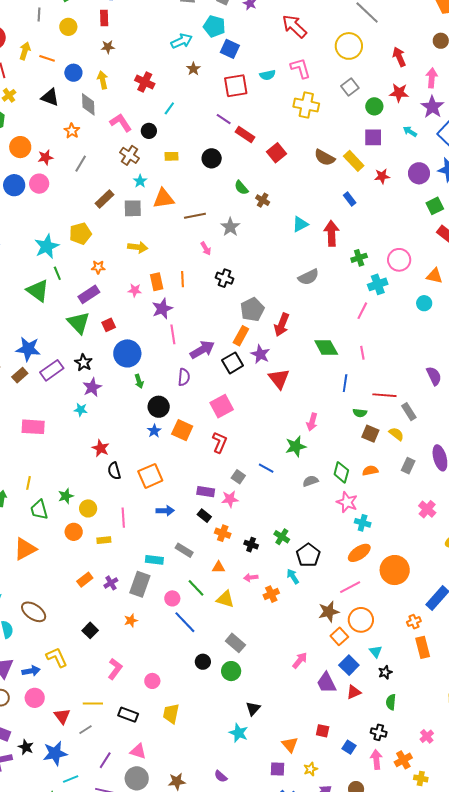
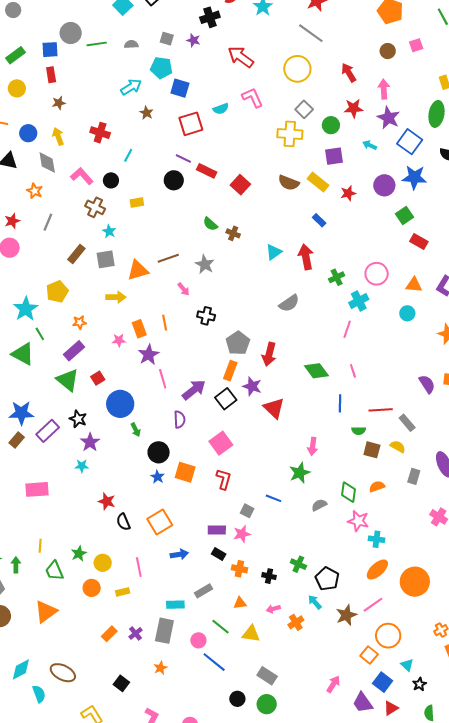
yellow cross: (306, 105) -> (290, 134), moved
black circle: (212, 158) -> (174, 180), moved
orange triangle: (164, 199) -> (138, 270), moved
gray rectangle: (184, 550) -> (204, 591), turned -54
brown star: (329, 612) -> (346, 615), moved

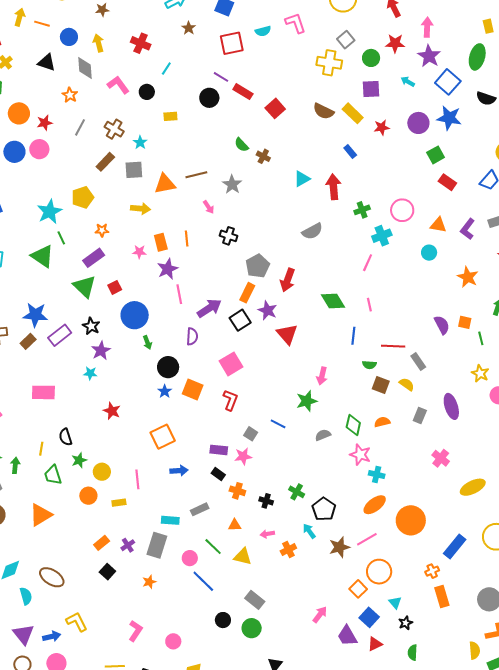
brown cross: (95, 207) -> (114, 129), moved
black semicircle: (123, 522) -> (65, 437), moved
black square: (121, 683) -> (107, 572), moved

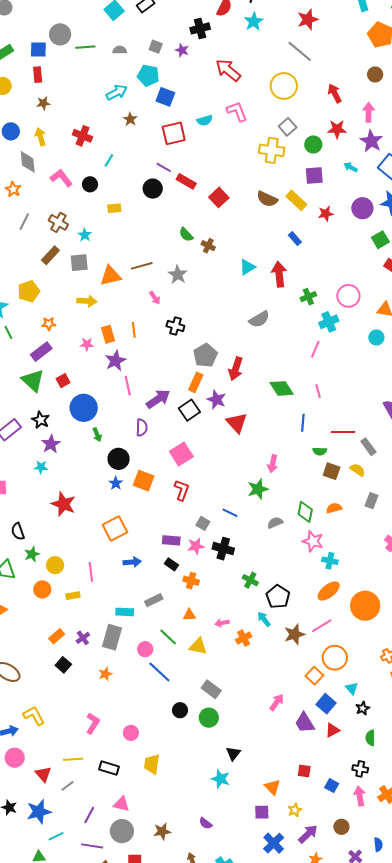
red star: (112, 411) -> (63, 504), size x1.4
black cross: (266, 501) -> (223, 549), moved, size x1.5

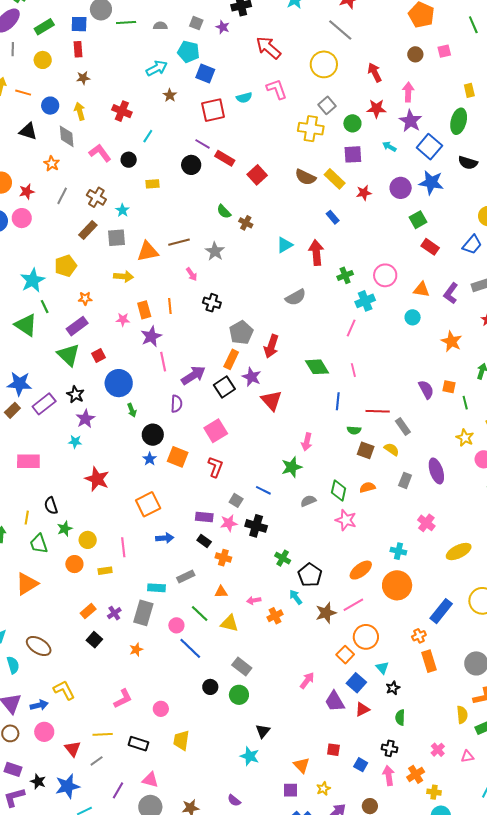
cyan cross: (330, 561) -> (398, 551), moved
pink L-shape: (93, 723) -> (123, 699), turned 30

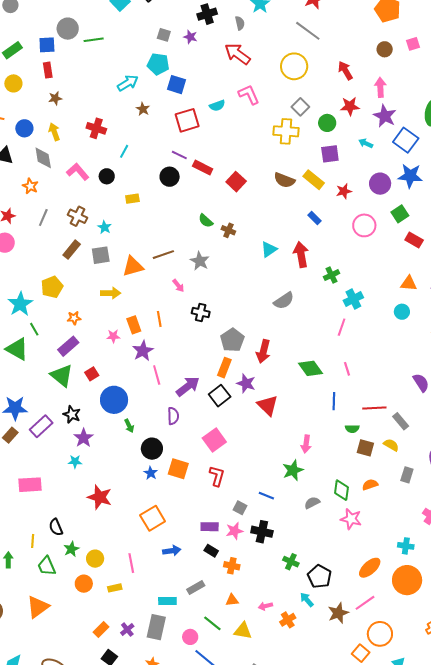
gray semicircle: (160, 26) -> (240, 23), moved, turned 80
pink circle: (385, 275) -> (364, 225), moved

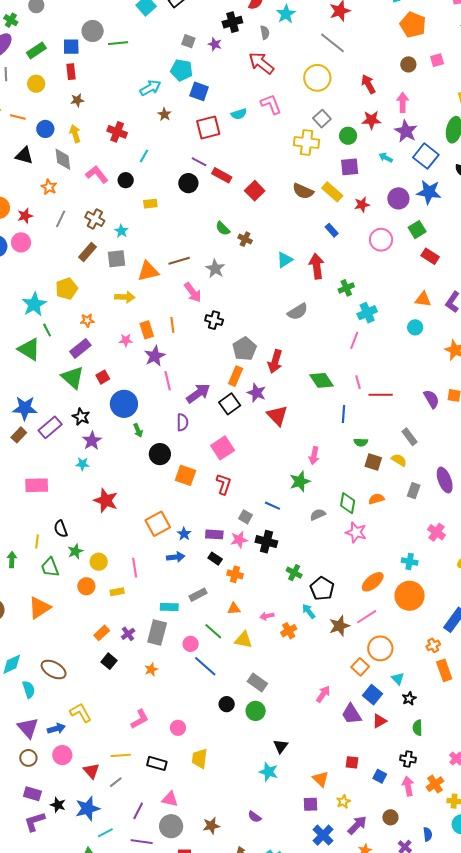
pink arrow: (178, 286) -> (193, 292), size x1.5
red line: (374, 408) -> (381, 395), moved
blue star: (151, 473) -> (184, 534), moved

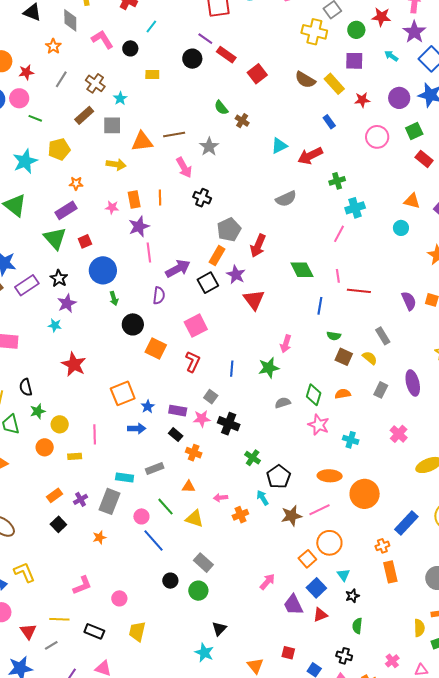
red arrow: (317, 266) -> (310, 156), turned -115
green line: (47, 330) -> (35, 118), moved, turned -48
blue line: (272, 506) -> (232, 369), moved, turned 63
cyan cross: (410, 562) -> (351, 440), moved
orange ellipse: (373, 582) -> (330, 476), turned 35

